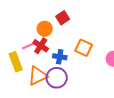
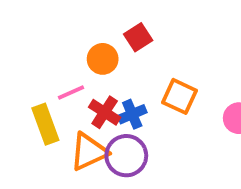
red cross: (41, 46) -> (105, 112), moved
blue cross: (60, 57) -> (132, 114), turned -32

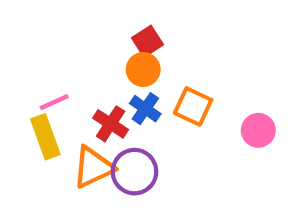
orange circle: (103, 59) -> (143, 70), moved
pink line: (71, 92) -> (54, 102), moved
blue cross: (132, 114) -> (145, 109), moved, turned -32

